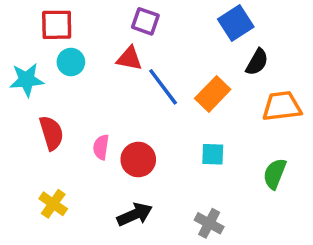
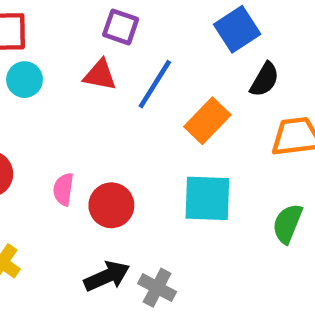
blue line: (163, 87) -> (155, 84), moved, turned 69
cyan square: (213, 154) -> (207, 198), size x1.6
gray cross: (209, 223) -> (157, 288), moved

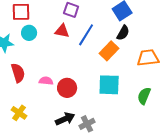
black semicircle: (265, 80) -> (123, 33), moved
pink semicircle: (63, 189) -> (46, 81), turned 88
gray cross: (157, 288) -> (87, 124), turned 35

